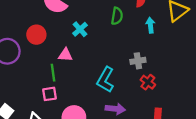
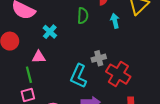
gray cross: (138, 61) -> (99, 58), moved
red cross: (148, 82) -> (118, 74), size x1.6

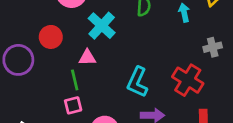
cyan cross: (50, 32) -> (102, 26), size x1.5
gray cross: (99, 58) -> (213, 47), moved

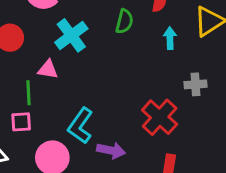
cyan L-shape: (137, 82) -> (80, 126), moved

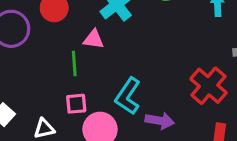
pink square: (21, 122) -> (76, 104), moved

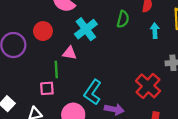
pink square: (76, 104) -> (47, 88), moved

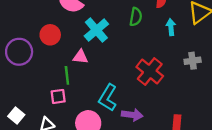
red cross: (148, 86) -> (150, 72), moved

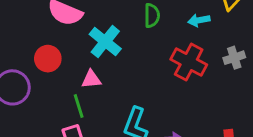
cyan arrow: (171, 27) -> (199, 20), turned -84
red cross: (150, 72) -> (189, 62), moved

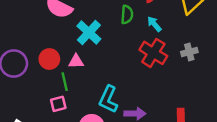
cyan arrow: (199, 20) -> (154, 24), moved, turned 56
red circle: (48, 59) -> (49, 59), moved

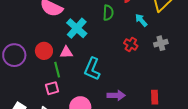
cyan arrow: (154, 24) -> (141, 20), moved
red cross: (153, 53) -> (131, 44), size x0.6
cyan L-shape: (108, 99) -> (92, 69), moved

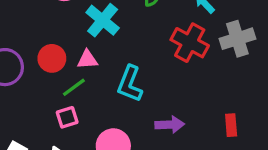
gray cross: (161, 43) -> (237, 39), size x1.5
red cross: (131, 44) -> (190, 43), size x1.6
green line: (57, 70) -> (74, 87), turned 70

